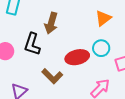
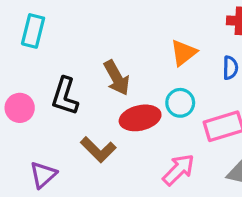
brown arrow: (51, 23) -> (117, 78), moved, turned -45

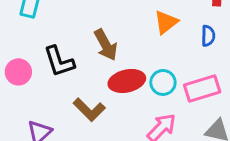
black L-shape: (65, 96) -> (59, 61), turned -36
cyan circle: (180, 103) -> (163, 82), moved

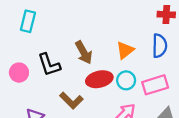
orange triangle: (166, 22) -> (125, 50), moved
blue semicircle: (208, 36) -> (160, 46), size x1.5

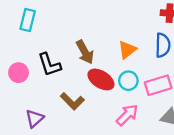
red ellipse: (99, 79) -> (101, 79), turned 45

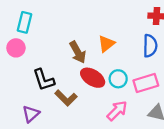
orange triangle: (127, 50) -> (106, 44), moved
black L-shape: (49, 65) -> (44, 80), moved
pink circle: (19, 73) -> (16, 48), moved

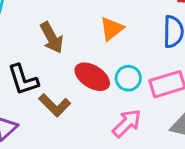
brown arrow: (78, 52) -> (52, 38), moved

